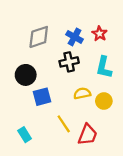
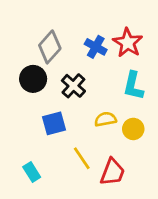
red star: (100, 34) -> (128, 43), size x1.5
gray diamond: (39, 37) -> (50, 47), turned -30
black cross: (69, 62) -> (73, 86), moved, turned -36
black circle: (26, 75) -> (33, 79), moved

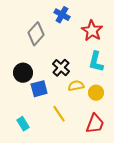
blue cross: (96, 47) -> (62, 15), moved
black circle: (33, 79) -> (23, 73), moved
black cross: (73, 86) -> (61, 68), moved
red trapezoid: (112, 172) -> (95, 124), moved

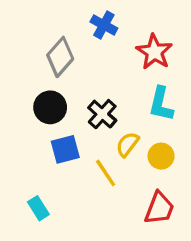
black circle: (23, 73) -> (50, 107), moved
yellow semicircle: (76, 86) -> (127, 144), turned -42
yellow line: (59, 114) -> (106, 173), moved

